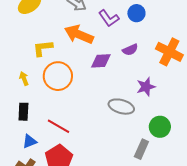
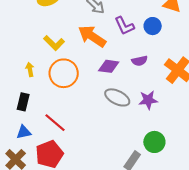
yellow L-shape: (43, 48) -> (54, 43), turned -140
gray ellipse: (121, 107) -> (117, 97), moved

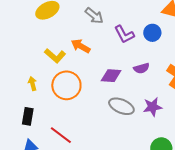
orange arrow: (92, 36) -> (81, 46), moved, size x0.7

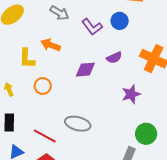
yellow L-shape: (55, 56) -> (27, 58), turned 60
orange circle: (66, 85) -> (43, 86), size x0.6
gray ellipse: (121, 106) -> (78, 124), moved

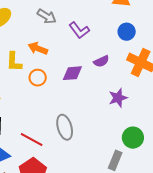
blue circle: (120, 21) -> (127, 32), moved
orange circle: (43, 86) -> (38, 78), moved
gray ellipse: (78, 124) -> (65, 127), turned 60

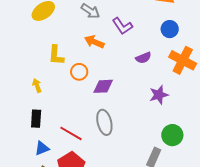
orange arrow: (38, 48) -> (94, 42), moved
purple diamond: (72, 73) -> (103, 86), moved

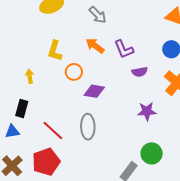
purple L-shape: (122, 26) -> (124, 49), moved
blue triangle: (42, 148) -> (12, 131), moved

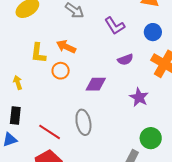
orange arrow: (95, 46) -> (66, 47), moved
purple L-shape: (124, 49) -> (115, 26), moved
purple diamond: (94, 91) -> (96, 84), moved
purple star: (147, 111) -> (139, 97), turned -30

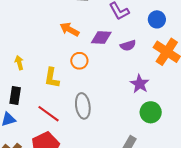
yellow L-shape: (38, 53) -> (52, 78), moved
orange circle: (61, 71) -> (79, 61), moved
purple diamond: (96, 84) -> (101, 38), moved
green circle: (151, 138) -> (151, 112), moved

